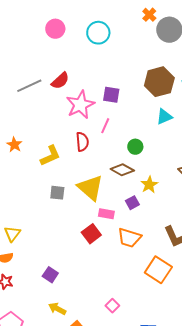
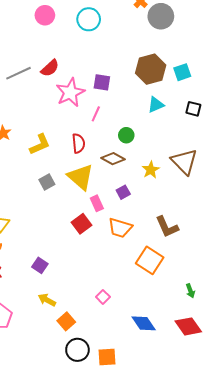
red semicircle: (82, 142) -> (78, 143), moved
yellow star: (149, 185) -> (151, 170), moved
gray square: (57, 193) -> (47, 182), turned -35
pink rectangle: (106, 214) -> (97, 203), turned 56

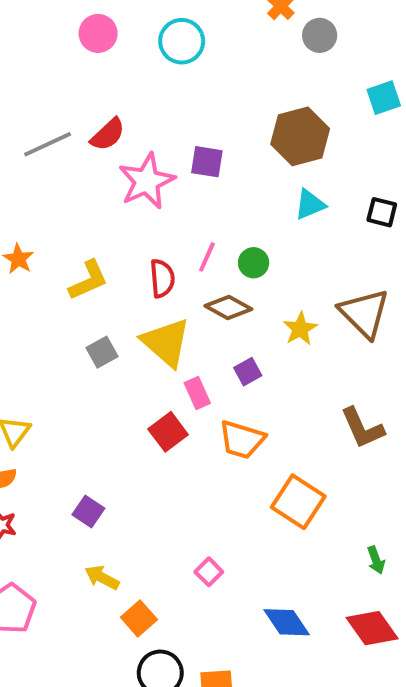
gray circle: (161, 16) -> (320, 35), size x0.7
cyan square: (182, 72) -> (384, 98), moved
pink line: (96, 114) -> (207, 257), moved
brown L-shape: (167, 227) -> (362, 428), moved

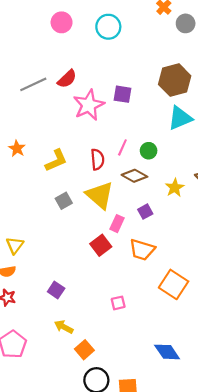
cyan triangle: (310, 204) -> (180, 118), size x1.4
pink rectangle: (197, 393) -> (117, 224), turned 49
pink square: (209, 572) -> (118, 303), moved, turned 32

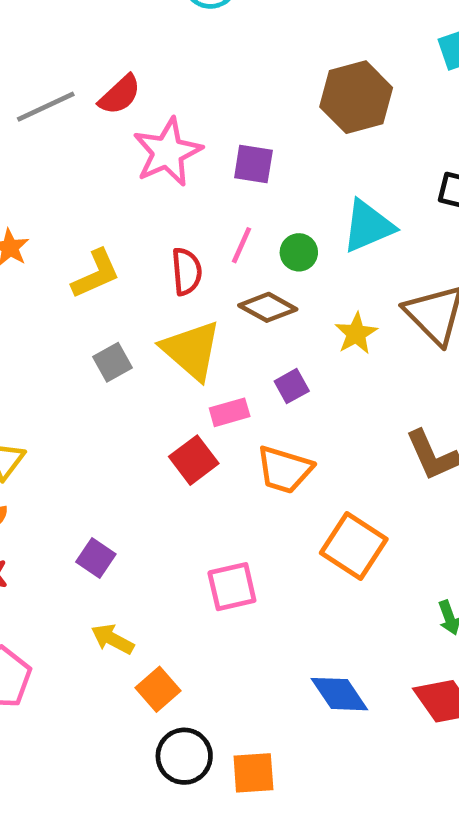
purple square: (122, 94) -> (253, 164), moved
cyan triangle: (180, 118) -> (368, 226), moved
pink rectangle: (117, 224) -> (230, 412), turned 49
pink square: (118, 303) -> (232, 587), size x1.5

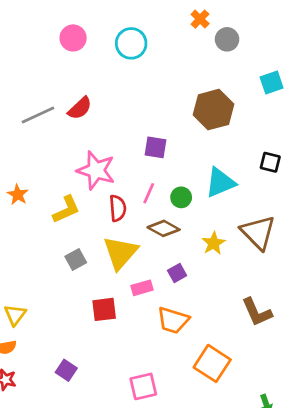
pink star: (167, 152) -> (96, 170), moved, turned -30
yellow triangle: (191, 350) -> (120, 253), turned 30
red square: (194, 460) -> (104, 309), moved, turned 30

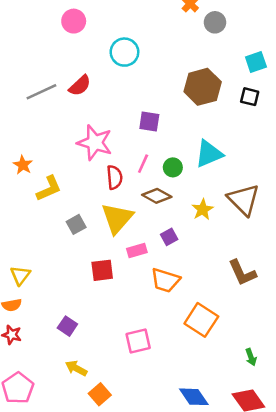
cyan circle: (131, 43) -> (124, 52), moved
black square: (270, 162) -> (250, 97), moved
yellow L-shape: (66, 210) -> (49, 188), moved

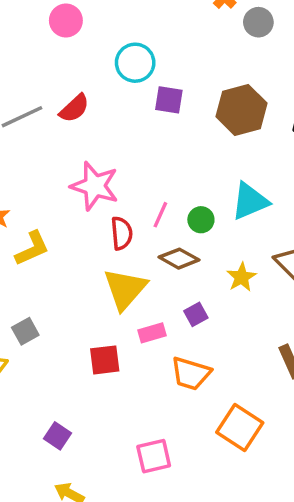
purple square: (149, 122) -> (169, 100), moved
gray square: (76, 224) -> (25, 331), moved

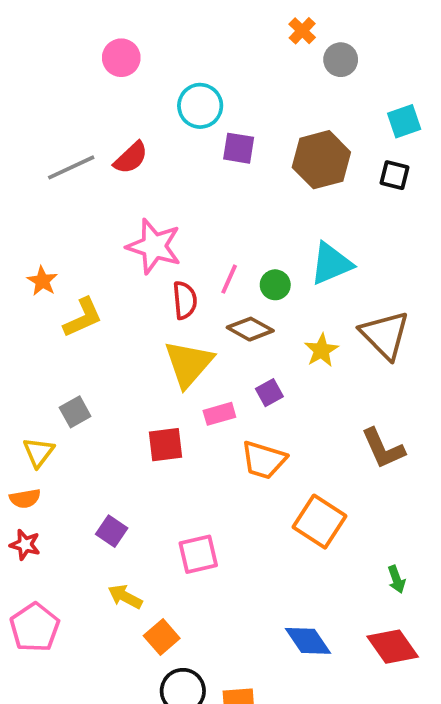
pink square: (154, 456) -> (198, 554), moved

